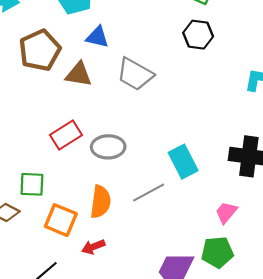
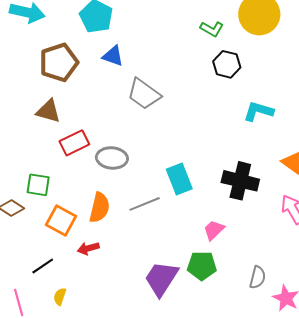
black hexagon: (198, 35) -> (227, 64), moved
brown triangle: (79, 74) -> (48, 111), moved

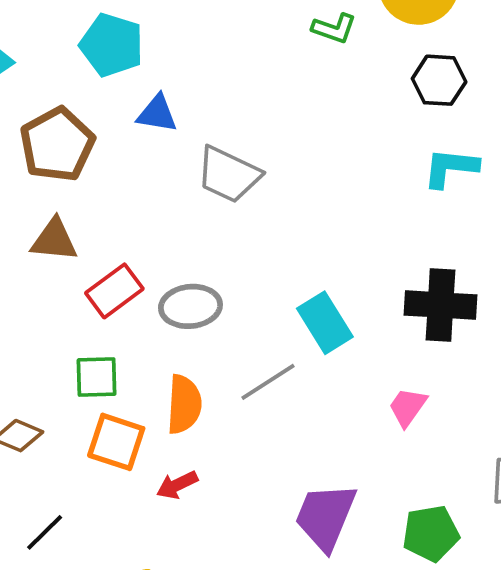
black hexagon: (227, 64) -> (439, 80), moved
green square: (38, 185) -> (97, 377), moved
black line: (43, 266) -> (45, 532), moved
green pentagon: (202, 266) -> (431, 533), moved

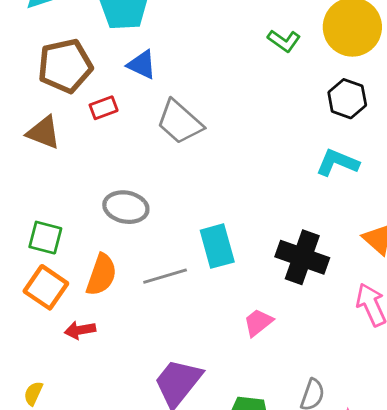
red rectangle: (114, 291) -> (104, 108), moved, size x0.7

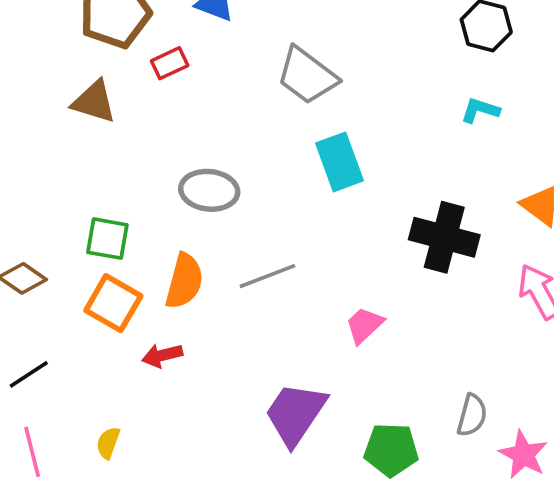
gray trapezoid: (180, 122) -> (307, 76), moved
cyan L-shape: (337, 163) -> (480, 110), size x0.7
cyan rectangle: (217, 246) -> (339, 162), moved
pink trapezoid: (258, 322) -> (364, 325), moved

